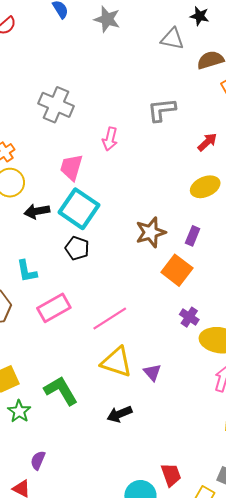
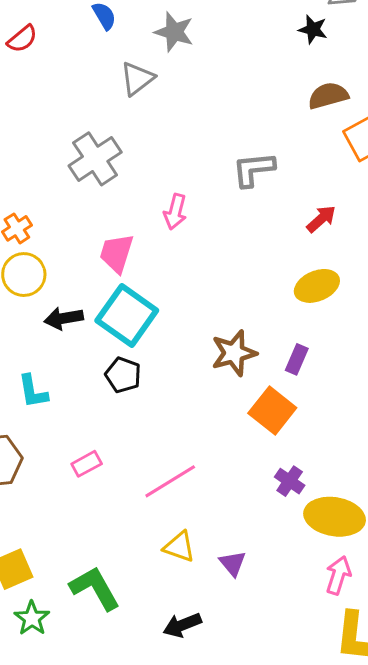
gray triangle: (172, 39) -> (137, 78), moved, turned -50
gray cross: (56, 105) -> (95, 159), turned 32
cyan L-shape: (27, 271) -> (33, 391), moved
pink rectangle: (54, 308) -> (87, 464), size x0.6
yellow triangle: (117, 362) -> (179, 547), size x0.7

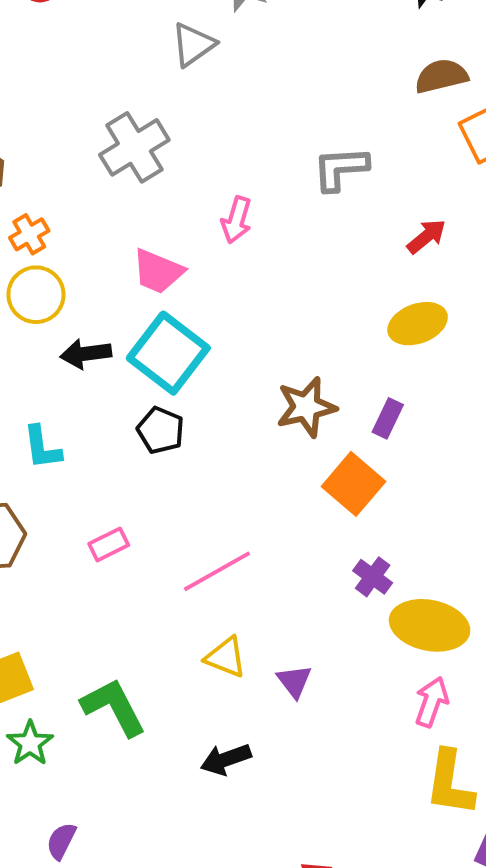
pink trapezoid: (117, 253) -> (158, 271), turned -87

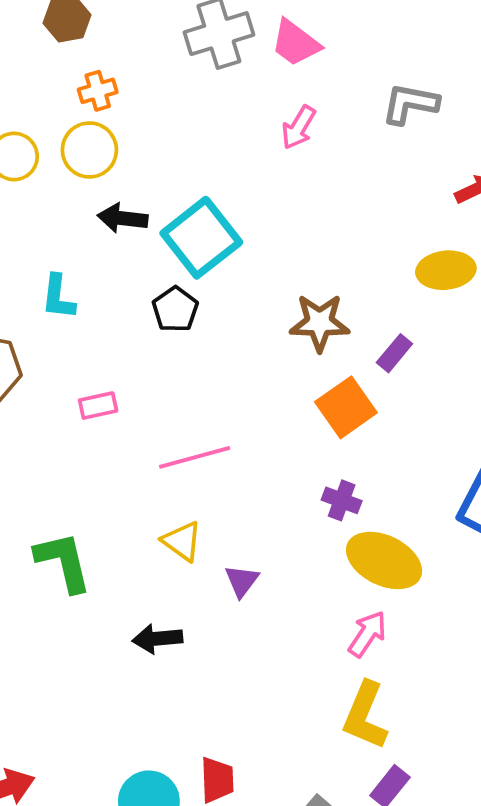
pink trapezoid: (158, 271) -> (296, 43), moved
purple cross: (373, 577) -> (342, 500), turned -30

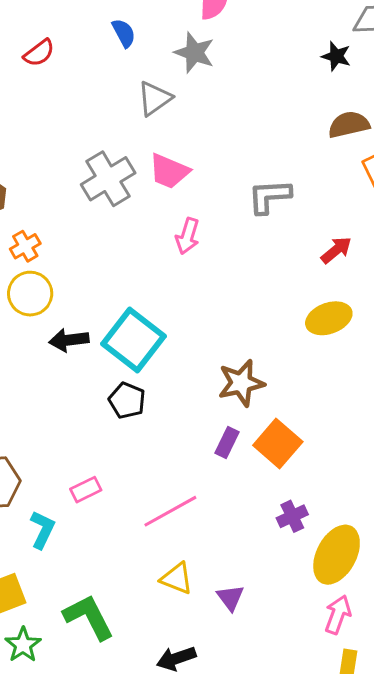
cyan L-shape: (58, 297) -> (42, 530), moved, turned -147
purple rectangle: (394, 353) -> (227, 443), moved
purple cross: (342, 500) -> (292, 516), turned -32
yellow ellipse: (384, 560) -> (337, 555), turned -74

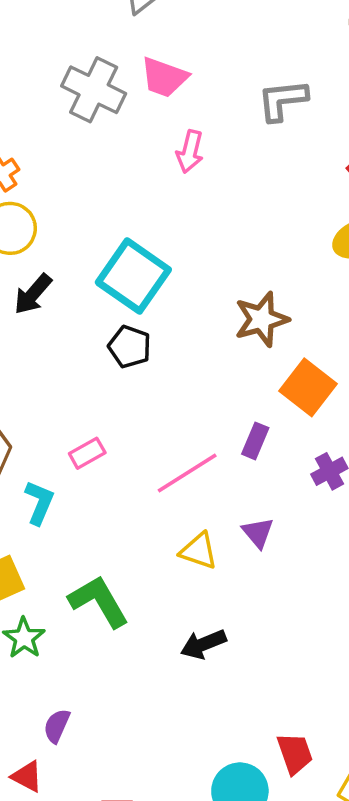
gray cross: (108, 179) -> (94, 90), turned -30
black arrow: (69, 340) -> (33, 294), moved, turned -39
purple rectangle: (227, 443) -> (255, 441), moved
purple triangle: (230, 598) -> (258, 533), moved

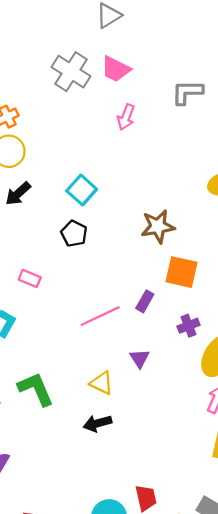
cyan square: (133, 276) -> (82, 190), size x0.7
orange square: (308, 387) -> (182, 272), turned -32
pink rectangle: (87, 453) -> (30, 278), moved, turned 45
yellow triangle: (199, 551) -> (102, 383), moved

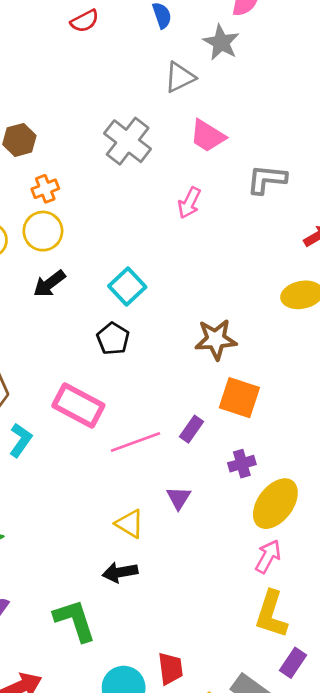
pink trapezoid: (116, 69) -> (208, 136), moved
pink rectangle: (30, 278) -> (78, 406), moved, size x1.8
green L-shape: (36, 389) -> (75, 620), moved

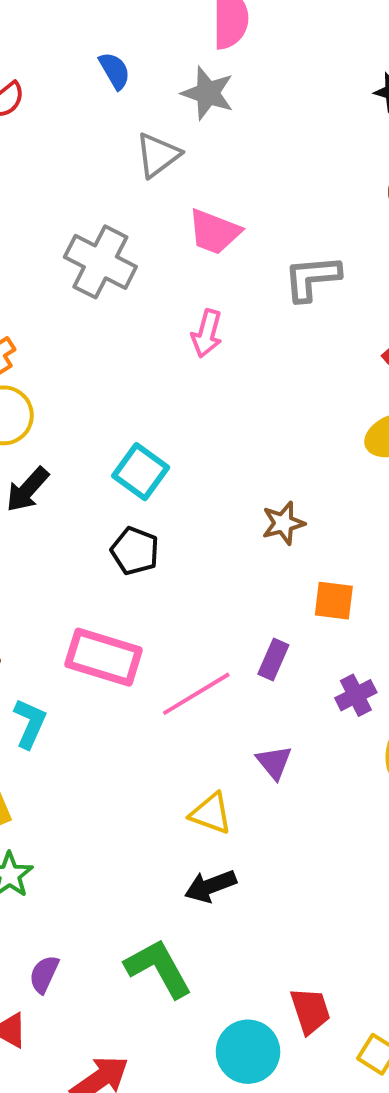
brown star: (216, 339) -> (283, 523), size x0.7
orange square: (239, 398) -> (334, 601), size x0.7

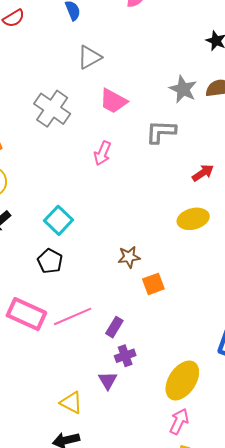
gray star: (208, 93) -> (183, 89), moved
orange square: (334, 601) -> (153, 284), moved, turned -35
pink line: (196, 694) -> (73, 316), moved
purple cross: (356, 695) -> (125, 356), moved

